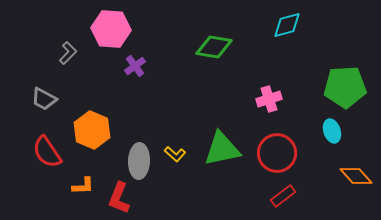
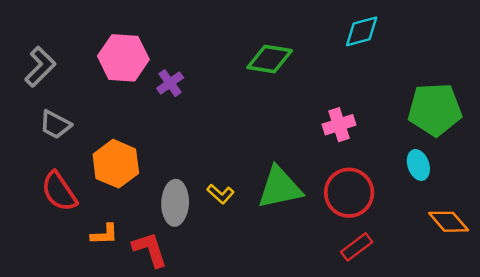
pink hexagon: (111, 29) -> (123, 58), moved
gray L-shape: (68, 53) -> (40, 67), moved, size x1.4
red L-shape: (119, 198) -> (150, 249), turned 140

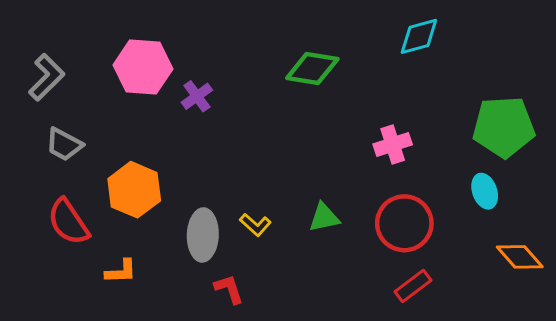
green triangle: (280, 188) -> (324, 217), size x0.6
red L-shape: (150, 249) -> (229, 289), moved, size x0.7

